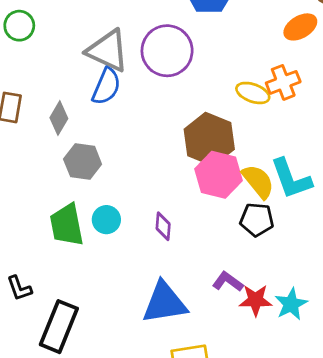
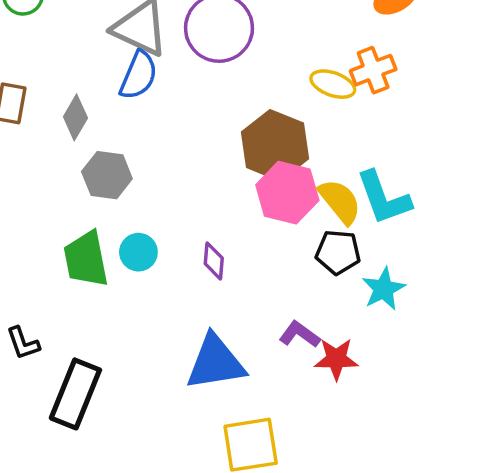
cyan star: (291, 304) -> (384, 289), moved

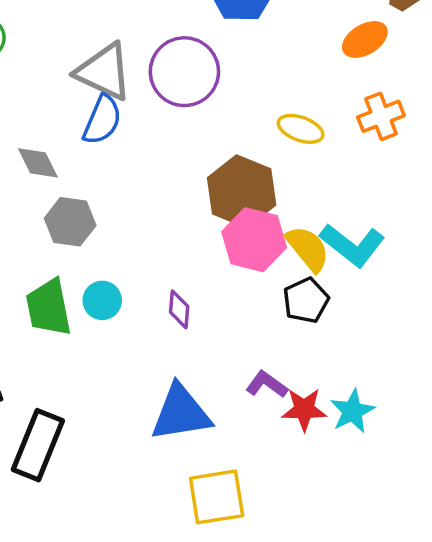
orange cross: (373, 70) -> (381, 116), moved
gray diamond: (75, 117) -> (38, 163), turned -57
cyan L-shape: (384, 198) -> (352, 245), turned -32
black pentagon: (338, 252) -> (306, 300), turned -30
cyan star: (384, 289) -> (352, 411), moved

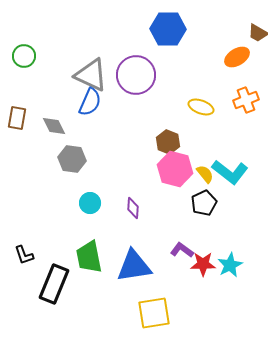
brown hexagon: (242, 191) -> (168, 142), size x0.6
yellow semicircle: (308, 249) -> (205, 174), size x0.7
green trapezoid: (49, 308) -> (89, 257), moved

